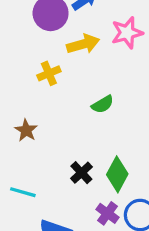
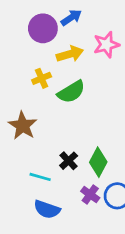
green semicircle: (103, 104) -> (71, 92), moved, size x1.5
brown star: (26, 130) -> (23, 126), size x1.5
cyan line: (23, 192) -> (40, 177), moved

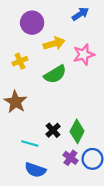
blue arrow: (71, 18) -> (80, 14), moved
pink star: (106, 45) -> (84, 55), moved
yellow cross: (42, 78) -> (20, 61), moved

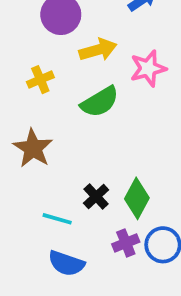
purple cross: (70, 158) -> (126, 243), turned 32

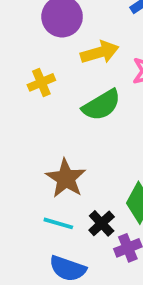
brown star: (33, 148) -> (66, 178), moved
black cross: (96, 197) -> (102, 223), moved

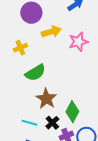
green semicircle: (102, 105) -> (35, 73), moved
brown star: (66, 178) -> (46, 99), moved

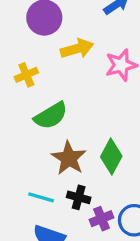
green diamond: (72, 112) -> (111, 157), moved
black cross: (52, 123) -> (79, 197), turned -32

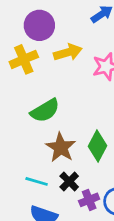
yellow cross: (26, 75) -> (24, 59), moved, size x1.4
black cross: (79, 197) -> (69, 181), turned 30

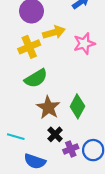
yellow cross: (24, 59) -> (29, 47), moved
cyan line: (37, 181) -> (16, 137), moved

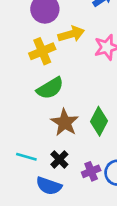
black cross: (55, 134) -> (59, 159), moved

